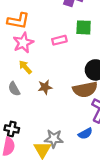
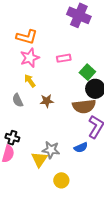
green square: (84, 27) -> (87, 72), moved, turned 35

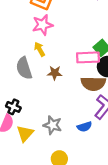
pink rectangle: (64, 58) -> (88, 57), moved, size x1.5
gray semicircle: (18, 100) -> (24, 68), size x1.5
yellow triangle: (39, 159) -> (25, 134), moved

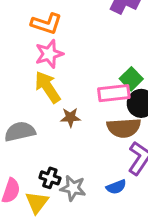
yellow arrow: (39, 49) -> (48, 87), size x1.6
gray semicircle: (24, 68) -> (20, 132), moved, turned 100
black cross: (13, 107) -> (50, 178), moved

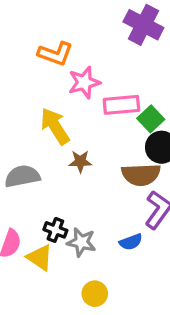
pink star: (49, 54) -> (84, 82), moved
pink rectangle: (114, 93) -> (121, 105), moved
yellow triangle: (37, 202) -> (40, 258), turned -35

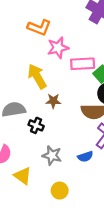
black cross: (55, 230) -> (36, 125), moved
yellow triangle: (40, 258) -> (23, 176), moved

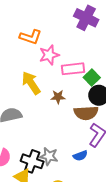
brown star: (53, 101) -> (58, 97), moved
black cross: (36, 125) -> (32, 161), moved, size x1.5

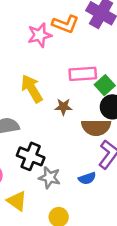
orange L-shape: (31, 37) -> (65, 24), moved
pink star: (49, 55) -> (40, 35), moved
black cross: (32, 161) -> (31, 156), moved

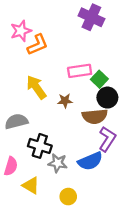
orange L-shape: (65, 24) -> (38, 45), moved, turned -40
pink star: (40, 35) -> (21, 31), moved
blue semicircle: (87, 178) -> (90, 161), size x1.6

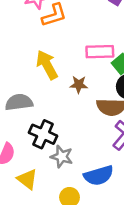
blue semicircle: (90, 161) -> (99, 175), moved

